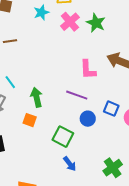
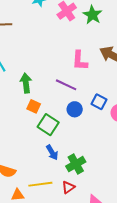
orange square: (30, 120) -> (34, 106), moved
green cross: (113, 168) -> (76, 164), moved

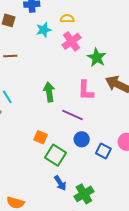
green star: (92, 15) -> (97, 57), moved
green arrow: (26, 83) -> (49, 92), moved
blue square: (99, 102) -> (103, 151), moved

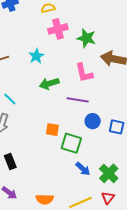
cyan star: (44, 30) -> (36, 56), moved
pink cross: (71, 41) -> (58, 29), turned 36
green arrow: (49, 92) -> (49, 84), turned -84

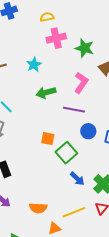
pink L-shape: (84, 73) -> (81, 83), turned -135
green square: (71, 143) -> (66, 153), turned 30

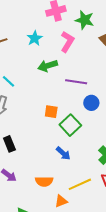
pink L-shape: (81, 83) -> (67, 42), moved
blue arrow: (77, 179) -> (63, 153), moved

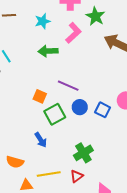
purple line: (76, 82) -> (68, 86), moved
blue circle: (91, 103) -> (80, 107), moved

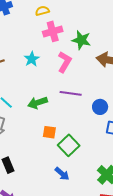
green arrow: (48, 51) -> (38, 103), moved
purple line: (68, 86) -> (71, 93), moved
blue circle: (80, 107) -> (100, 107), moved

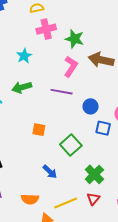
pink L-shape: (65, 62) -> (71, 66), moved
green arrow: (38, 103) -> (22, 87), moved
green square: (69, 145) -> (71, 145), moved

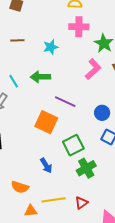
purple line: (62, 92) -> (65, 102), moved
orange square: (39, 130) -> (46, 122), size x1.6
green cross: (94, 174) -> (86, 168), moved

